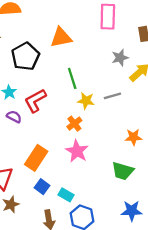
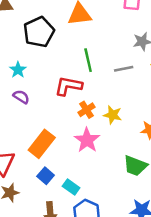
gray line: (112, 96) -> (124, 69), moved
red L-shape: (35, 101) -> (68, 86), moved, turned 35
yellow star: (86, 101) -> (113, 115), moved

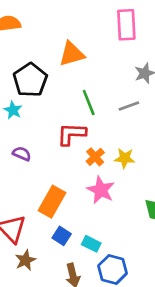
cyan star: (18, 70) -> (13, 110), moved

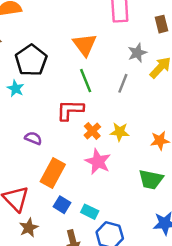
orange triangle: (72, 54) -> (85, 45), moved, turned -50
gray line: (129, 106) -> (123, 83), turned -48
purple semicircle: (22, 154) -> (33, 138), moved

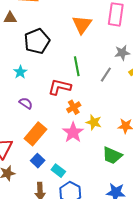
orange triangle: (85, 45) -> (82, 25), moved
cyan star: (15, 88) -> (20, 72), moved
yellow star: (120, 132) -> (94, 122), moved

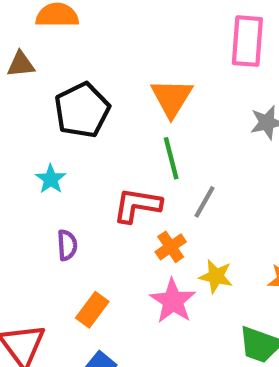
orange triangle: (82, 25) -> (172, 98), moved
gray line: (106, 75) -> (204, 202), moved
purple semicircle: (26, 103) -> (67, 245), turned 56
orange rectangle: (35, 134) -> (92, 310), size x0.7

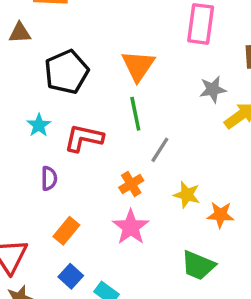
red L-shape: (137, 205) -> (84, 138), moved
yellow star: (216, 276) -> (187, 195), moved

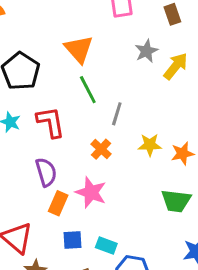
red L-shape: (84, 138) -> (51, 122), turned 84
purple semicircle: (49, 178) -> (46, 172), moved, size x1.4
pink star: (131, 227) -> (91, 192), moved
blue square: (71, 276) -> (73, 240), turned -30

